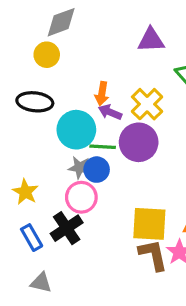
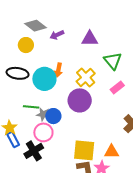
gray diamond: (61, 22) -> (35, 26), turned 55
purple arrow: (110, 112) -> (57, 35), moved, turned -48
cyan circle: (76, 130) -> (44, 79), moved
green line: (103, 147) -> (31, 107), moved
blue rectangle: (32, 238) -> (13, 139), moved

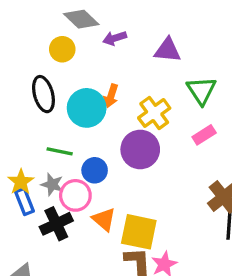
black ellipse: (18, 73) -> (43, 94), turned 60
gray star: (43, 114) -> (52, 184), moved
orange triangle: (112, 152) -> (104, 219), moved, turned 35

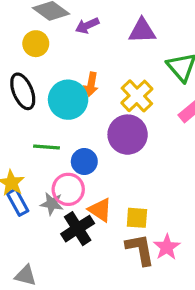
gray star: (52, 184) -> (52, 204), moved
black cross: (56, 224) -> (78, 229), moved
yellow square: (139, 232) -> (137, 218), size x0.6

